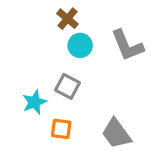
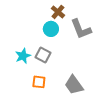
brown cross: (67, 19) -> (58, 12), moved
cyan star: (34, 102) -> (23, 56), moved

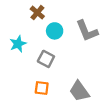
brown cross: (58, 12) -> (37, 13), moved
cyan star: (23, 56) -> (18, 44), moved

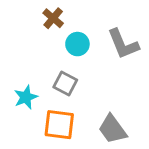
cyan star: (18, 44) -> (26, 97), moved
orange square: (42, 88) -> (59, 125), size x1.5

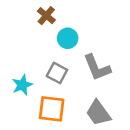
gray L-shape: (123, 44) -> (97, 68), moved

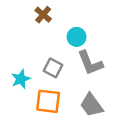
cyan circle: (68, 38) -> (77, 37), moved

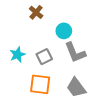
gray square: (53, 68) -> (44, 57), turned 35
cyan star: (21, 79) -> (18, 55), moved

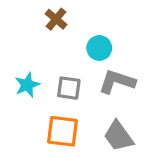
gray L-shape: (75, 53) -> (117, 82), turned 130
gray square: (44, 57) -> (69, 88), turned 35

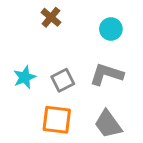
cyan circle: (99, 48) -> (111, 29), moved
gray square: (69, 88) -> (63, 80), turned -35

